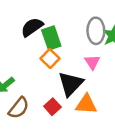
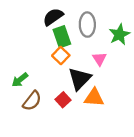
black semicircle: (32, 27) -> (53, 17), moved
gray ellipse: (96, 31) -> (87, 25), moved

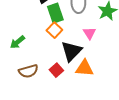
green arrow: (20, 80) -> (17, 42), moved
brown semicircle: (32, 101) -> (28, 71), turned 36

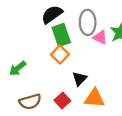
pink triangle: (89, 33) -> (100, 37), moved, turned -32
black triangle: (71, 51) -> (80, 79), size x0.6

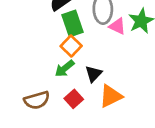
green arrow: (18, 68) -> (65, 68), moved
orange triangle: (94, 98) -> (111, 96), turned -30

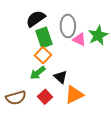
black triangle: (94, 74) -> (61, 77), turned -32

